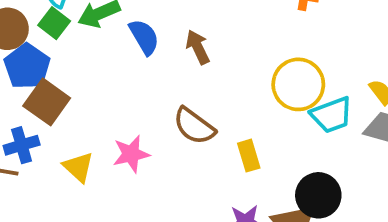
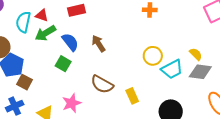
green square: (54, 23) -> (63, 64), moved
yellow circle: (298, 84) -> (153, 56), size x0.7
brown square: (47, 102) -> (25, 82), size x0.7

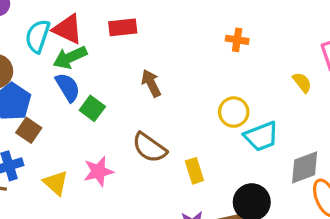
red triangle: (42, 15) -> (68, 29), size x1.5
blue semicircle: (70, 42) -> (68, 87), moved
yellow semicircle: (196, 54) -> (302, 82), moved
gray diamond: (200, 72) -> (305, 167), moved, turned -35

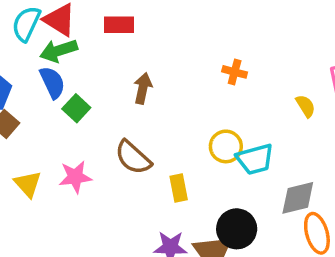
orange cross: (237, 40) -> (235, 72), moved
brown arrow: (151, 83) -> (143, 88), turned 32
yellow circle: (234, 112) -> (226, 146), moved

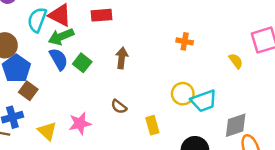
green square: (76, 108) -> (82, 63), moved
brown semicircle: (133, 157) -> (119, 107), size x0.6

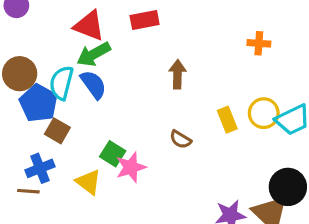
cyan semicircle: (37, 20) -> (61, 83), moved
green square: (82, 63) -> (113, 154), moved
yellow rectangle: (152, 125) -> (227, 120), moved

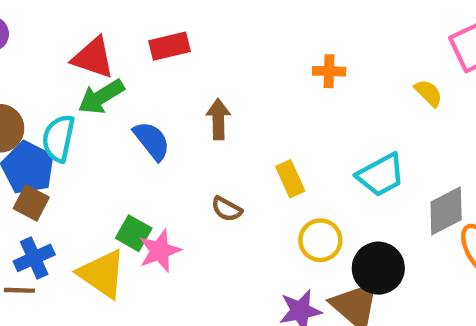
blue semicircle: (93, 85) -> (152, 141), moved
yellow circle: (264, 113) -> (320, 240), moved
brown square: (57, 131) -> (31, 203), moved
yellow triangle: (88, 182) -> (102, 274), size x1.4

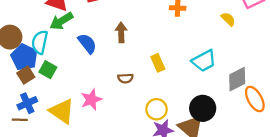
brown square: (31, 203) -> (26, 75), turned 30
brown semicircle: (227, 209) -> (125, 78), turned -32
green square: (134, 233) -> (48, 70), moved
yellow circle: (320, 240) -> (157, 109), moved

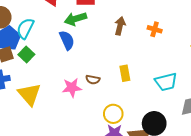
green arrow: (61, 21) -> (75, 19), moved
brown arrow: (121, 32) -> (120, 26), moved
pink star: (91, 99) -> (72, 88), moved

